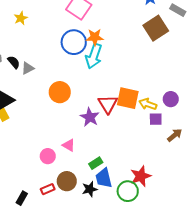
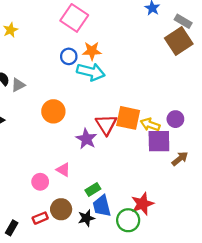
brown square: (156, 28) -> (179, 41), moved
blue circle: (74, 42) -> (69, 56), size x0.6
cyan arrow: (94, 56) -> (91, 72), turned -95
purple square: (156, 119) -> (159, 141), size x1.6

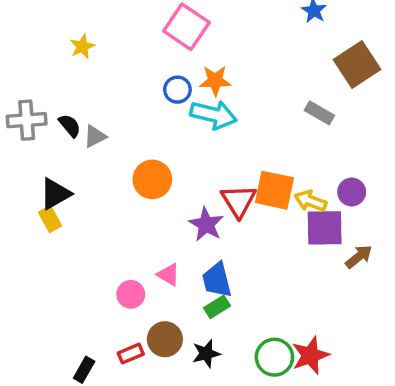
gray rectangle: (183, 21) -> (319, 113), moved
red star: (142, 204) -> (310, 355), moved
blue trapezoid: (102, 206) -> (217, 280), moved

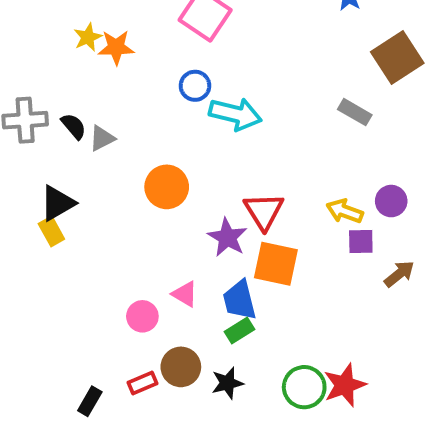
orange star: (215, 81) -> (116, 47), moved
orange square: (274, 190) -> (276, 264), moved
purple square: (325, 228) -> (361, 242), size x0.6

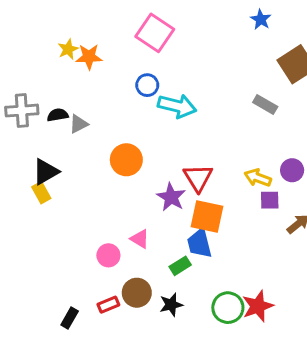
black semicircle: (74, 126) -> (58, 115), turned -60
blue trapezoid: (239, 300) -> (200, 243), moved

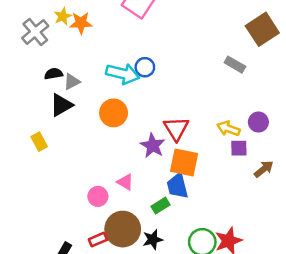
blue circle: (147, 85) -> (145, 67), moved
cyan arrow: (177, 106) -> (123, 74), moved
gray cross: (22, 111) -> (35, 32), moved, turned -36
black triangle: (46, 172) -> (61, 105), moved
brown circle: (137, 293) -> (123, 229), size x1.4

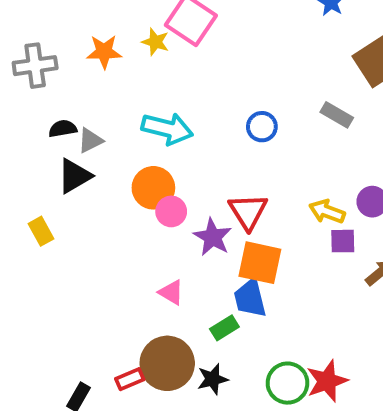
yellow star: (63, 16) -> (155, 42), moved, turned -30
gray cross: (35, 32) -> (35, 66), turned 32
blue circle: (145, 67) -> (262, 127), moved
pink circle: (98, 196) -> (171, 211), moved

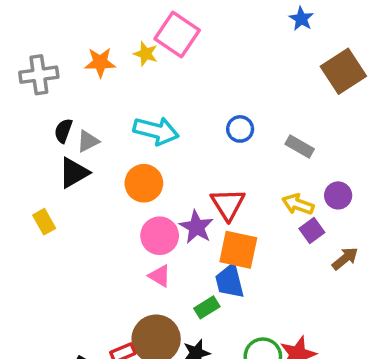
gray rectangle: (337, 115) -> (300, 146), moved
black semicircle: (63, 129) -> (63, 131), turned -60
pink circle: (171, 211) -> (160, 236), moved, size x1.4
purple square: (343, 241) -> (312, 230), turned -35

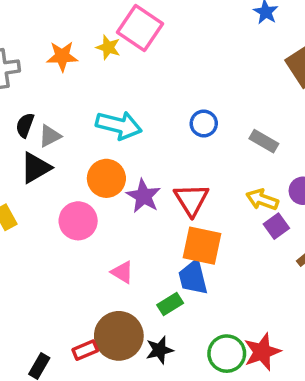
purple star: (196, 227) -> (144, 196), moved
pink circle: (160, 236) -> (78, 221), moved

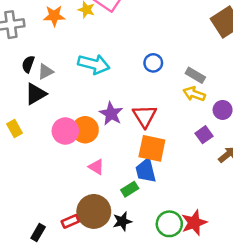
orange circle: (106, 178) -> (85, 130), moved
yellow arrow: (262, 200) -> (194, 94), moved

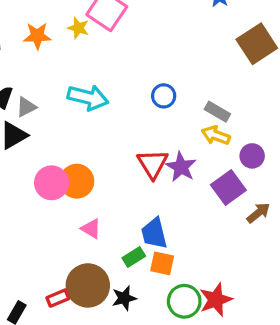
purple star: (111, 114) -> (181, 167), moved
purple square: (204, 135) -> (228, 188), size x1.5
orange square: (152, 148) -> (162, 263), moved, size x0.7

